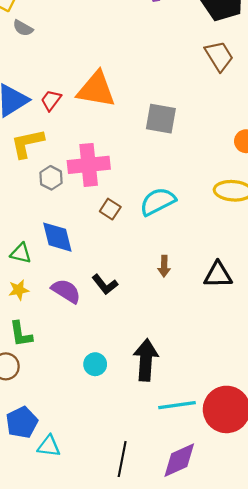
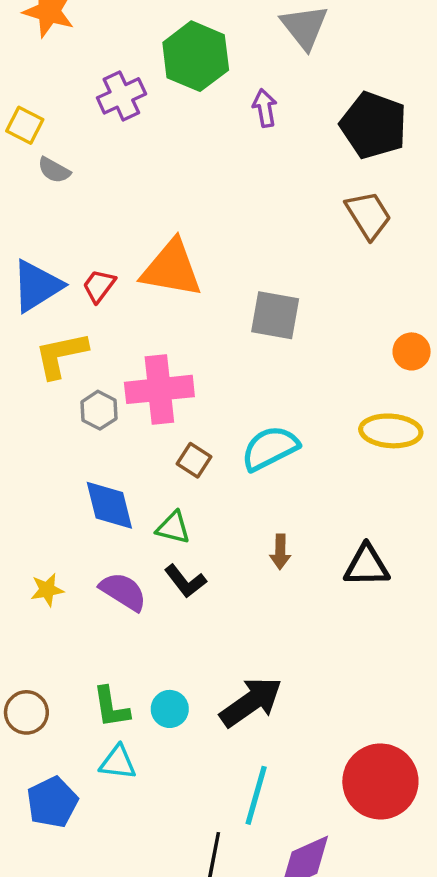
green triangle: (21, 253) -> (173, 528), moved
green L-shape: (21, 334) -> (111, 707), moved
black arrow: (146, 360) -> (251, 702), turned 51
cyan line: (177, 405) -> (256, 795), moved, turned -66
cyan triangle: (49, 446) -> (118, 762), moved

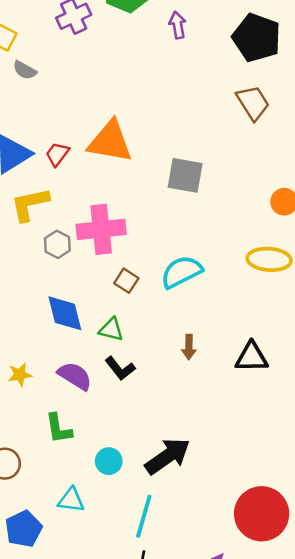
green L-shape: (111, 707) -> (59, 429), moved
cyan line: (256, 795) -> (144, 516), moved

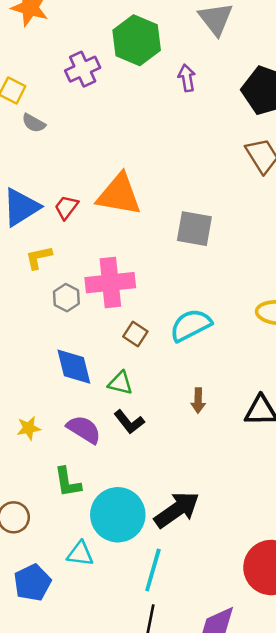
yellow L-shape: (30, 204) -> (39, 257), size x0.7
cyan circle: (109, 461) -> (118, 515), size x2.0

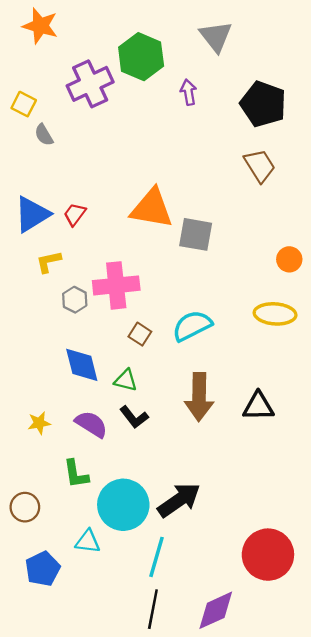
purple cross: (83, 69) -> (90, 84), size x1.4
gray semicircle: (34, 123) -> (44, 135), turned 30
orange triangle: (119, 195) -> (152, 208), moved
brown arrow: (198, 401) -> (199, 397), size x2.0

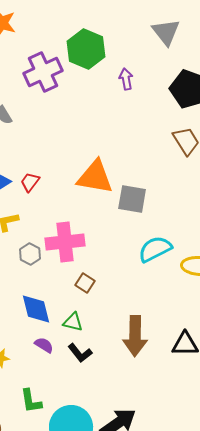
gray triangle: (216, 36) -> (166, 32), moved
cyan semicircle: (192, 326) -> (155, 249), moved
purple semicircle: (91, 424) -> (44, 345), moved, size x0.7

